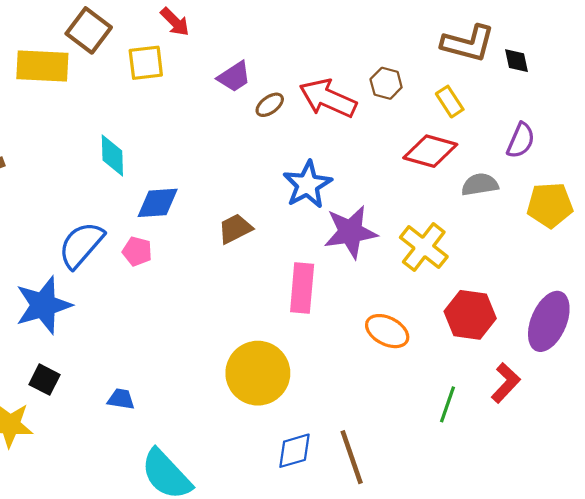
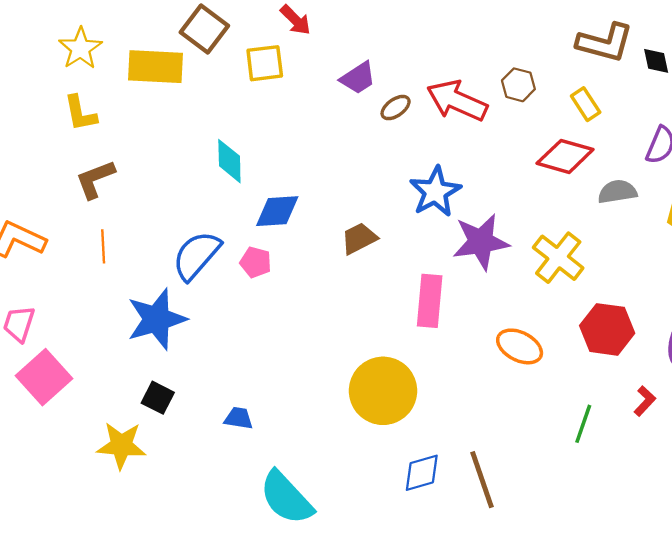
red L-shape: (506, 383) -> (645, 401), size x0.7

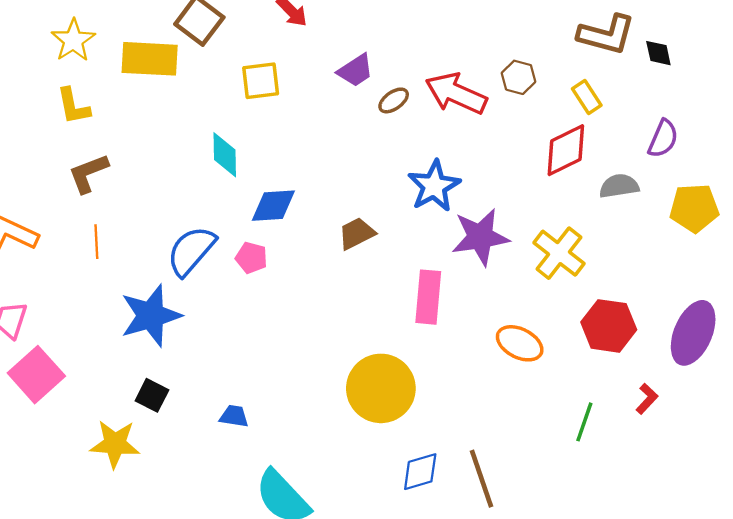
yellow square: (265, 63) -> (261, 81), moved
red diamond: (565, 156) -> (566, 150), turned -42

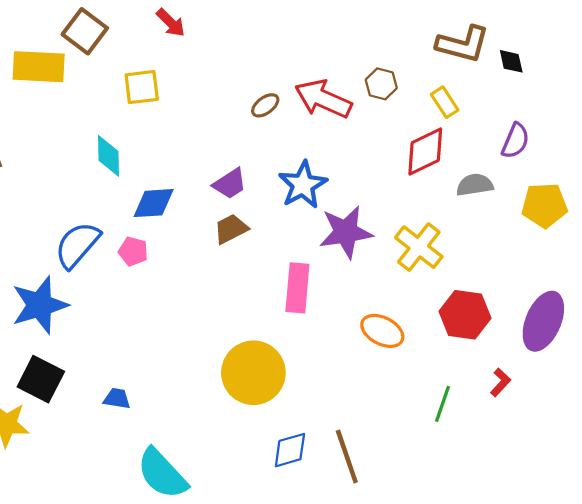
purple trapezoid: (355, 70) -> (230, 184), moved
black square: (152, 395) -> (41, 379), size x1.5

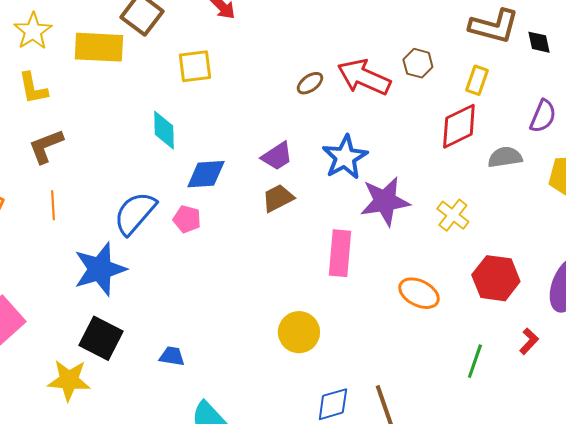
yellow rectangle: (445, 102) -> (477, 80), turned 52
yellow cross: (419, 247) -> (453, 215), size x0.7
yellow circle: (253, 373) -> (299, 332), size x0.7

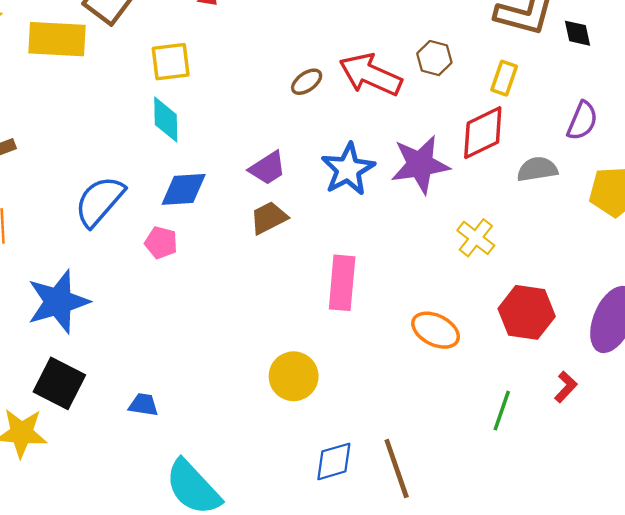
cyan diamond: (164, 130) -> (166, 120), moved
purple star: (385, 201) -> (420, 165), moved
blue semicircle: (135, 213) -> (100, 201), moved

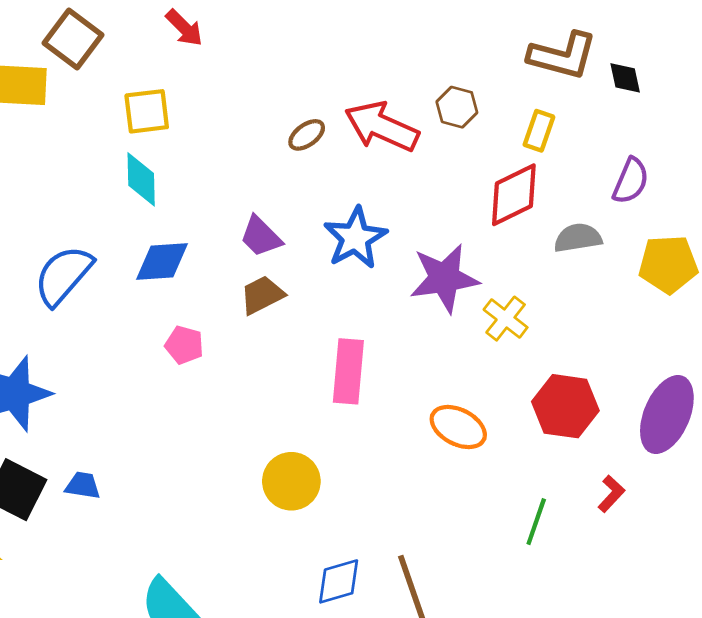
purple star: (420, 165) -> (444, 278), moved
purple trapezoid: (268, 168) -> (261, 236), turned 78
pink pentagon: (161, 243) -> (184, 345), moved
blue trapezoid: (143, 405) -> (83, 485), moved

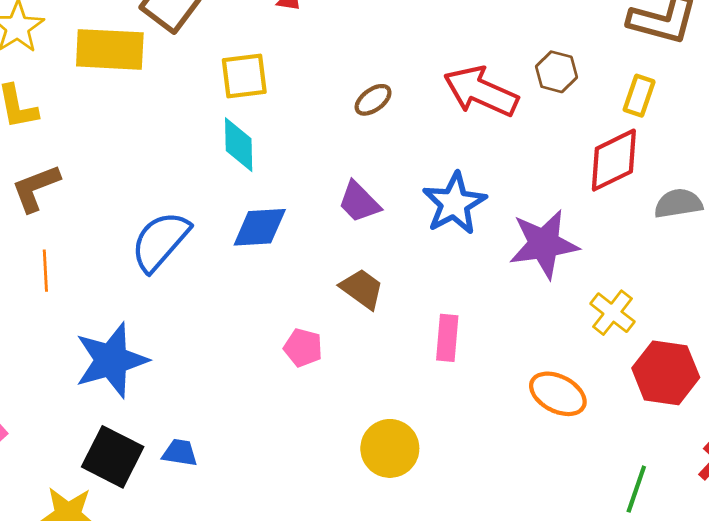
brown ellipse: (307, 135) -> (373, 100), moved
brown trapezoid: (262, 295) -> (362, 289), moved, turned 63
yellow cross: (506, 319) -> (612, 313), moved
pink pentagon: (184, 345) -> (303, 348), moved
pink rectangle: (348, 371) -> (447, 338), size x0.7

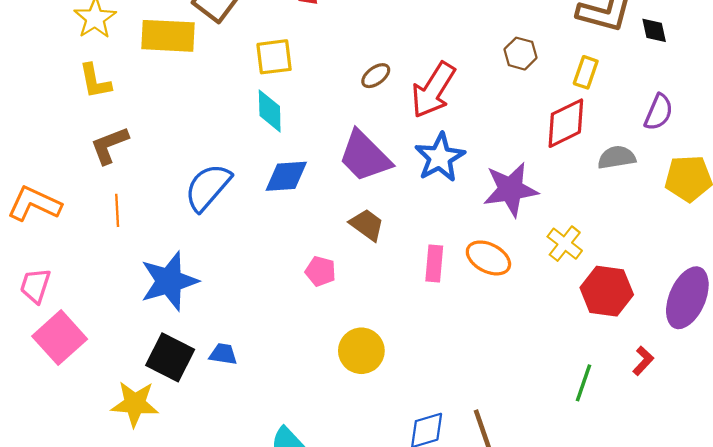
red arrow: (481, 91) -> (433, 90), moved, turned -82
purple trapezoid: (359, 202) -> (365, 156), size x1.6
orange ellipse: (558, 394) -> (488, 258), moved
yellow circle: (390, 448) -> (361, 351), moved

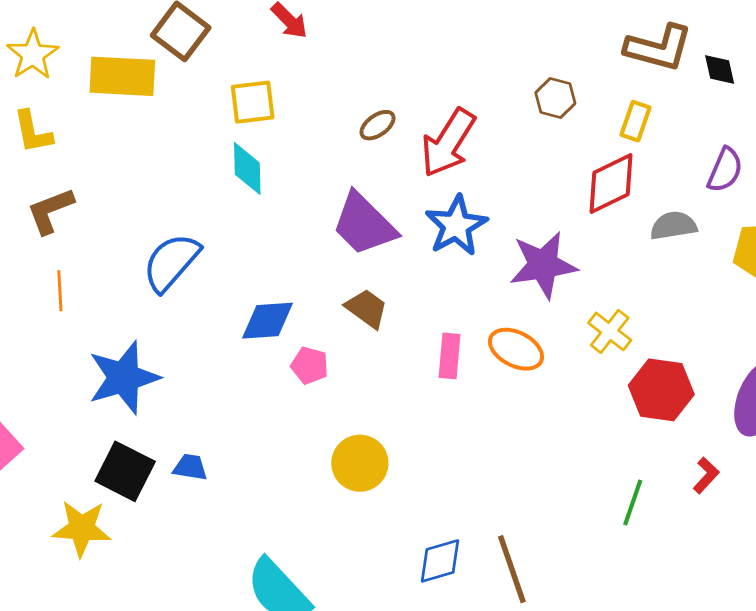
blue diamond: (286, 176) -> (268, 321), moved

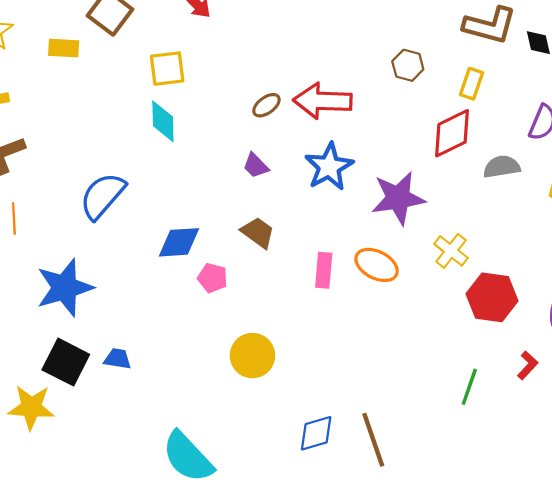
yellow rectangle: (122, 76) -> (64, 48), size x0.6
brown ellipse: (378, 125) -> (266, 105), moved
red arrow: (448, 143) -> (323, 101), turned 60
purple trapezoid: (364, 224) -> (256, 166), size x0.5

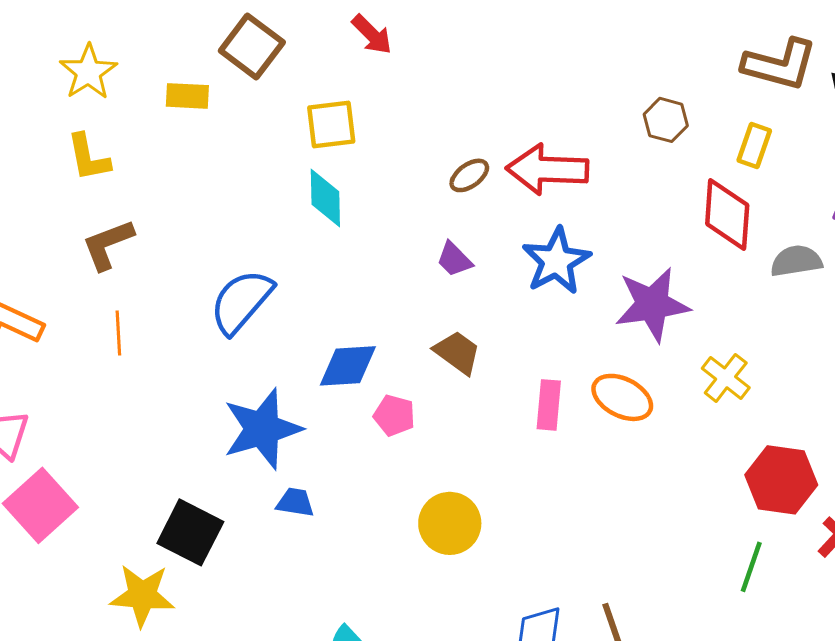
red diamond: (452, 133) -> (727, 214), turned -60
blue star: (65, 288) -> (262, 429), moved
red hexagon: (492, 297) -> (781, 480), moved
blue trapezoid: (118, 359) -> (295, 502), moved

